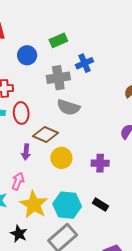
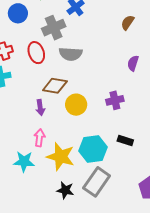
red ellipse: (21, 113) -> (36, 53), moved
black star: (19, 234) -> (65, 190), moved

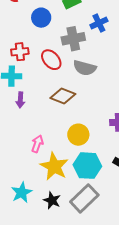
red ellipse: (36, 53) -> (51, 60), turned -35
yellow circle: (76, 105) -> (78, 135), moved
purple arrow: (40, 107) -> (20, 100), moved
cyan star: (24, 162) -> (22, 192), moved, turned 30

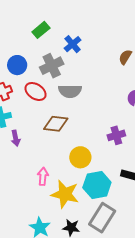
blue circle: (41, 18) -> (17, 65), moved

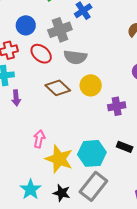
brown diamond: (56, 124) -> (58, 88), turned 30
yellow circle: (80, 157) -> (91, 85), moved

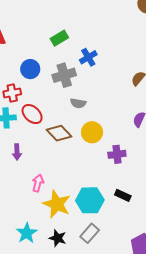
red ellipse: (41, 54) -> (32, 114), moved
gray semicircle: (75, 57) -> (78, 103), size x0.7
purple arrow: (16, 98) -> (17, 152), moved
gray rectangle: (93, 186) -> (90, 233), size x0.7

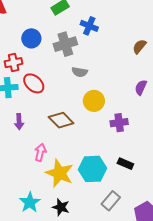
blue cross: (88, 57) -> (89, 26), turned -36
brown diamond: (59, 133) -> (61, 120), moved
gray rectangle: (90, 233) -> (111, 201), moved

